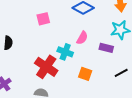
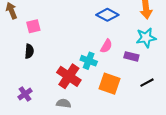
pink square: (43, 19) -> (33, 26), moved
orange square: (85, 74) -> (109, 84), size x1.5

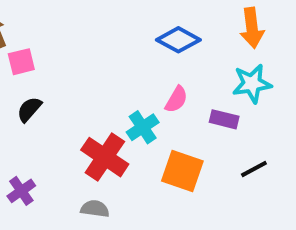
pink square: (33, 26) -> (21, 62), moved
black semicircle: (29, 51) -> (29, 109), turned -144
cyan cross: (89, 61) -> (143, 127), turned 35

